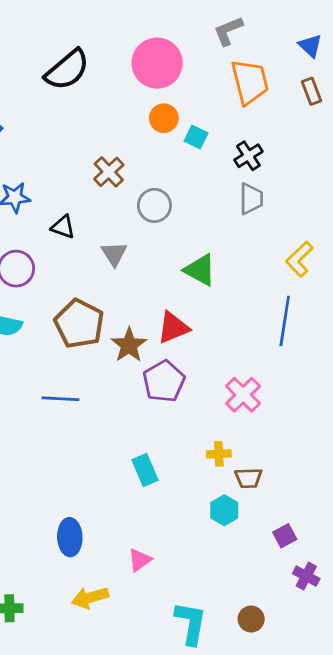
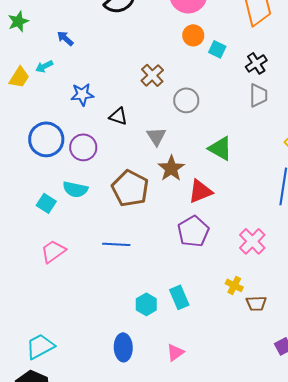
brown star: (129, 345) -> (171, 168), moved
yellow cross: (219, 454) -> (234, 285), turned 30
cyan hexagon: (224, 510) -> (146, 304), moved
pink triangle: (140, 560) -> (175, 352), moved

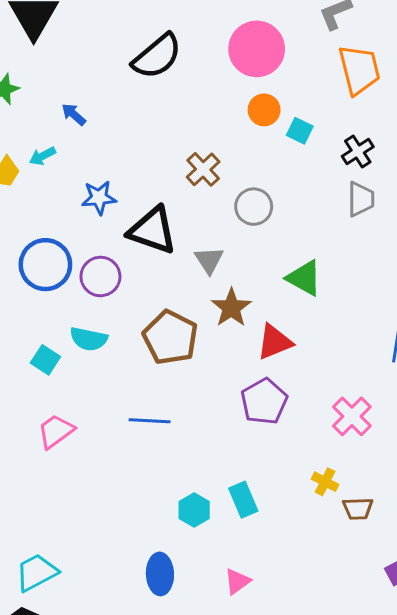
black triangle: (118, 116) -> (153, 230), size x1.8

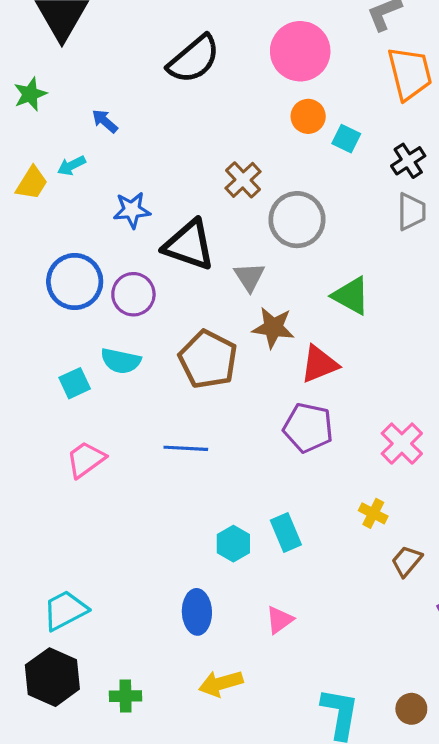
gray circle: (254, 207) -> (297, 220), size x1.4
brown star: (231, 308) -> (273, 328), turned -30
cyan square: (45, 360) -> (75, 383), turned 32
purple pentagon: (264, 401) -> (308, 428), turned -30
brown trapezoid: (358, 509) -> (407, 561), moved, turned 132

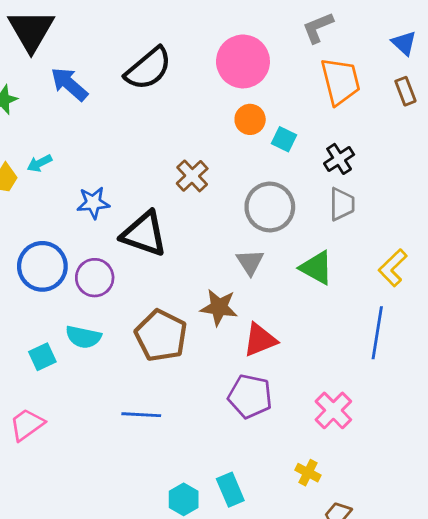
blue arrow: (105, 121) -> (69, 84), moved, size x1.6
gray circle: (297, 220) -> (270, 207), moved
gray triangle: (249, 277) -> (250, 262), moved
green triangle: (351, 296) -> (316, 268), moved
pink trapezoid: (86, 459) -> (27, 425), moved

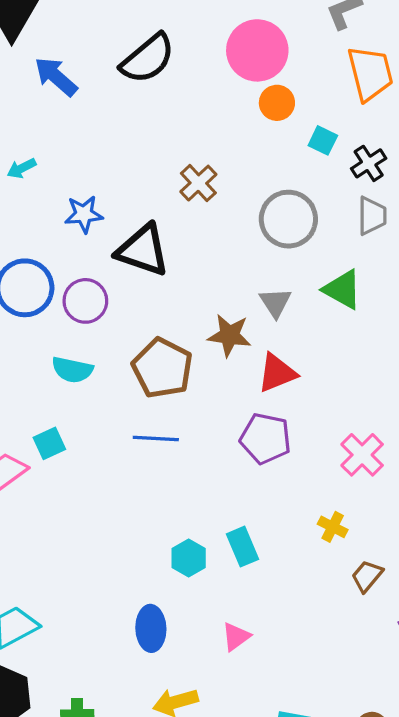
orange circle: (250, 119) -> (277, 103), moved
cyan square: (284, 139) -> (323, 140), moved
gray triangle: (250, 262) -> (275, 303), moved
cyan square: (42, 357) -> (49, 443), moved
blue line: (141, 415) -> (156, 438), moved

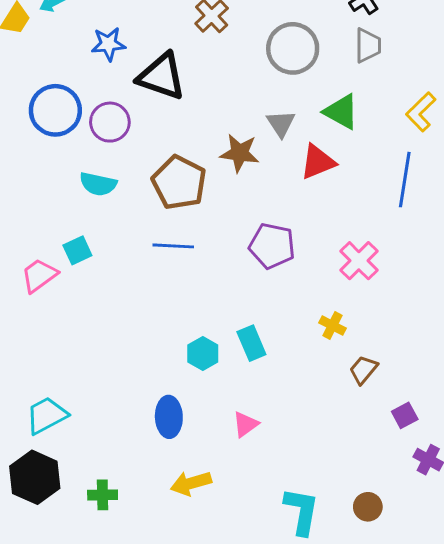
red triangle: (277, 373) -> (318, 162), moved

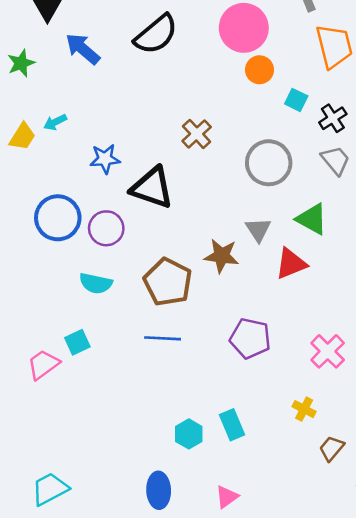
gray trapezoid: (368, 45) -> (335, 160), turned -40

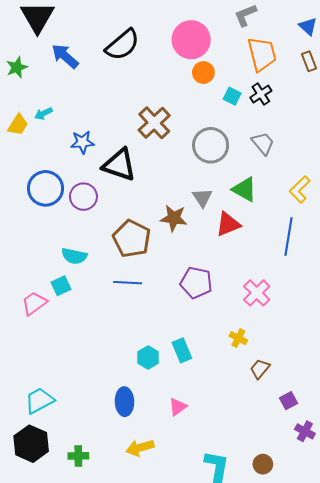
black cross: (333, 118) -> (261, 94), moved
brown cross: (197, 134) -> (154, 123), size x1.4
cyan semicircle: (96, 283) -> (74, 256), moved

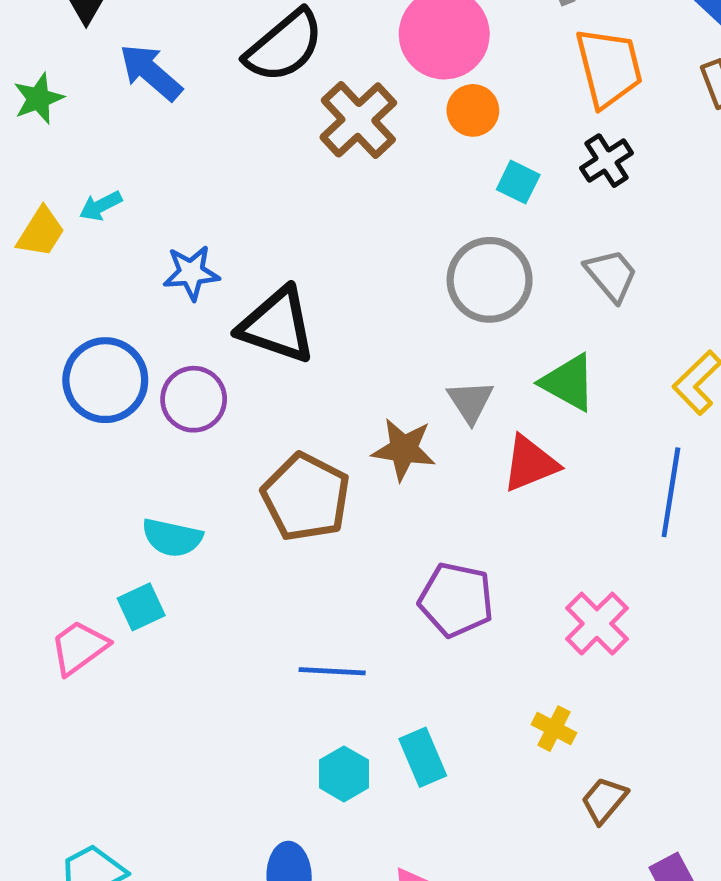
cyan square: (232, 96) -> (518, 182), moved
brown cross: (154, 123) -> (358, 120), moved
blue line: (128, 283) -> (332, 671), moved

